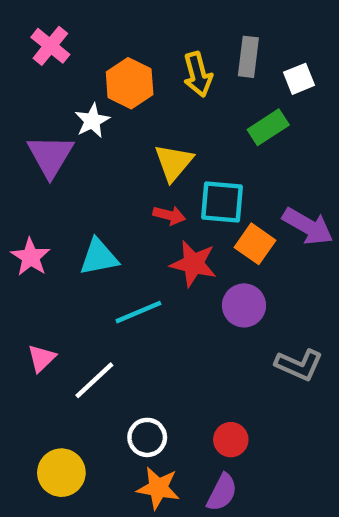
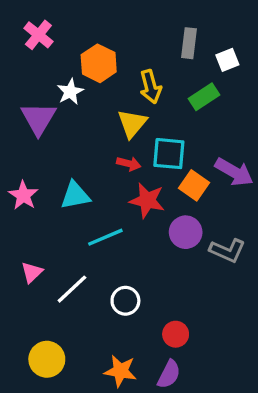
yellow arrow: (198, 74) -> (151, 87), moved
gray L-shape: (299, 365) -> (227, 251), moved
white circle: (147, 437) -> (125, 301), moved

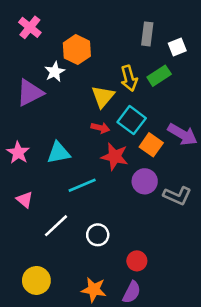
yellow arrow: (151, 87) -> (129, 78), moved
purple triangle: (38, 118) -> (30, 93), turned 32
cyan square: (169, 154) -> (132, 120), turned 32
pink triangle: (32, 272) -> (25, 200), moved, turned -36

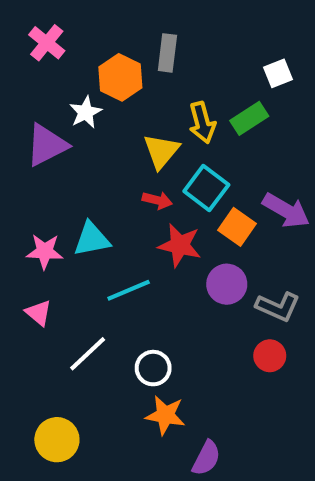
gray rectangle: (147, 34) -> (167, 53), moved
pink star: (18, 153) -> (45, 251), moved, turned -30
red circle: (137, 261) -> (270, 356), moved
orange star: (94, 290) -> (165, 415), moved

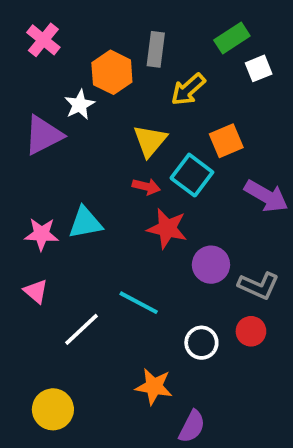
green rectangle: (249, 118) -> (232, 38), moved
yellow arrow: (202, 122) -> (188, 89), moved, turned 63
orange square: (237, 227) -> (226, 141), moved, turned 32
cyan line: (129, 290) -> (139, 303), moved, turned 51
white circle: (153, 368) -> (201, 343), moved

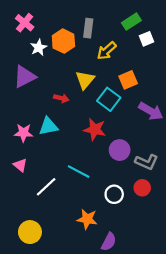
white star: (80, 105) -> (39, 47), moved
red arrow: (146, 187) -> (61, 98), moved

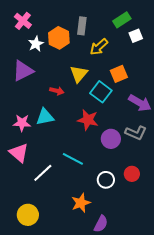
gray L-shape: (147, 162) -> (136, 133), moved
pink triangle: (20, 165) -> (19, 153), size x1.5
orange star: (87, 219) -> (81, 203), turned -30

